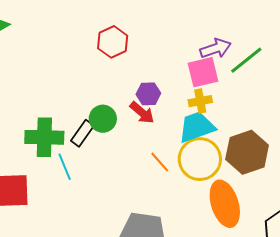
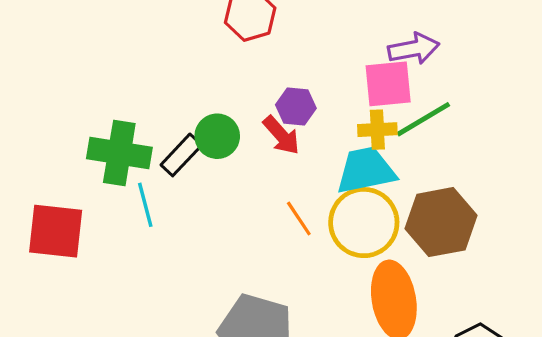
green line: (246, 60) -> (423, 119), moved

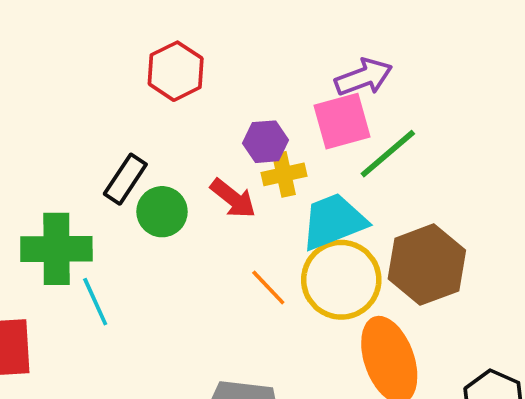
purple hexagon: (296, 106) -> (266, 142), moved
yellow cross: (377, 130) -> (284, 174), moved
black rectangle: (181, 155) -> (125, 179), moved

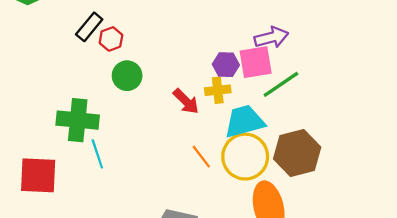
red hexagon: (176, 71) -> (111, 39), moved, size x0.7
purple hexagon: (266, 142) -> (226, 65), moved
black rectangle: (125, 179) -> (89, 27), moved
green circle: (162, 212) -> (127, 76), moved

